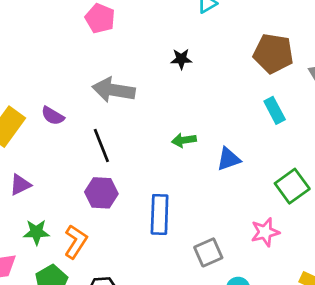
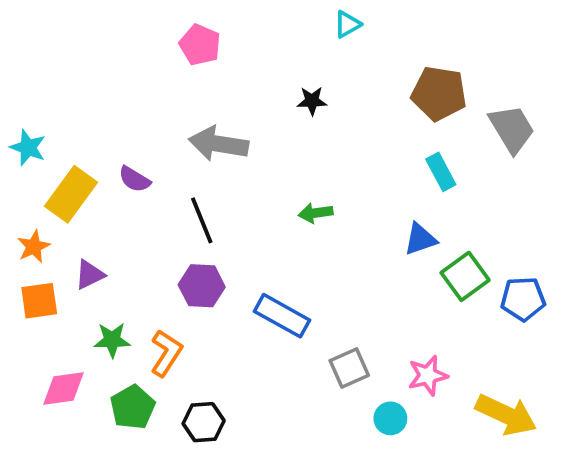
blue triangle: (229, 159) -> (420, 239), moved
blue rectangle: (160, 215) -> (282, 316), turned -63
pink star: (265, 232) -> (428, 375), moved

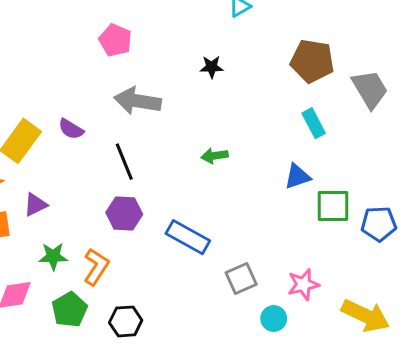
pink pentagon: (200, 45) -> (115, 40), moved
green square: (465, 276) -> (333, 206), turned 36

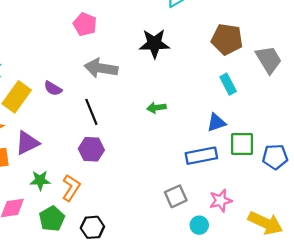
black star: (212, 67) -> (154, 44), size x1.8
purple triangle: (35, 205) -> (27, 143), size x1.4
blue rectangle: (188, 237) -> (201, 156), moved, turned -40

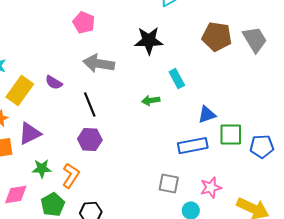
gray trapezoid: (269, 60) -> (255, 40), moved
cyan rectangle: (228, 84) -> (177, 79), moved
gray square: (176, 196) -> (169, 184), turned 35

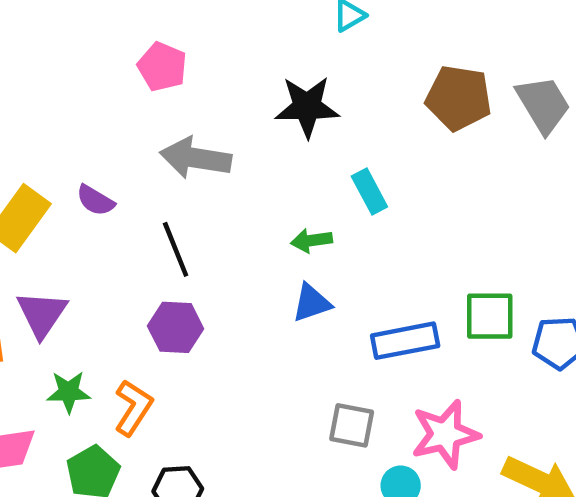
blue triangle: (207, 115) -> (311, 303), moved
purple triangle: (30, 134) -> (42, 314), turned -30
pink star: (211, 188) -> (445, 434), size x1.4

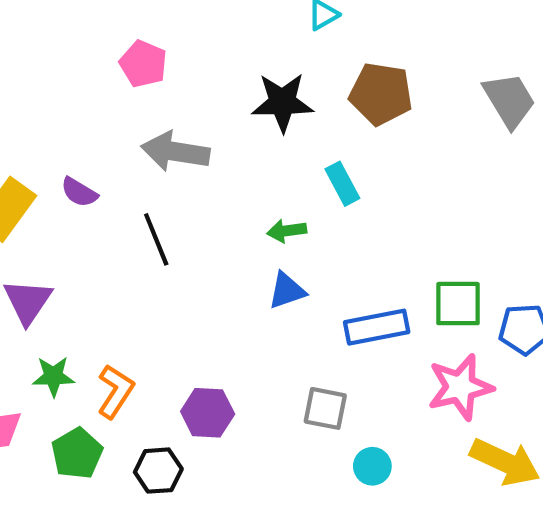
brown pentagon: (459, 98) -> (381, 94), moved
purple hexagon: (176, 327) -> (208, 413), moved
pink star: (445, 434) -> (460, 387), moved

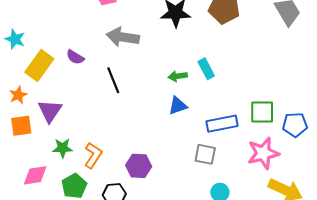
cyan rectangle: (342, 184) -> (206, 69), moved
gray square: (325, 408) -> (205, 154), moved

